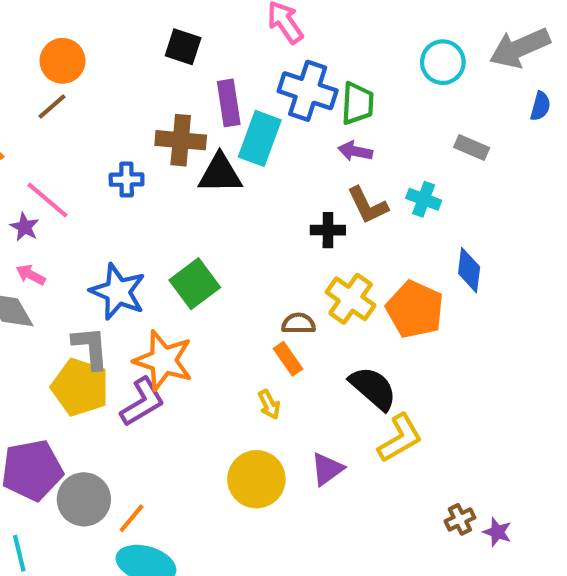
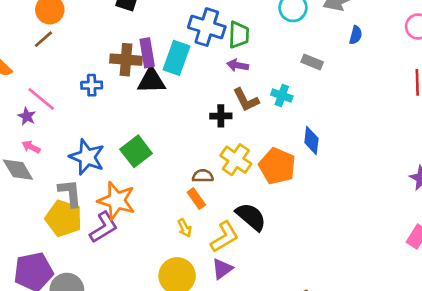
purple rectangle: (229, 103) -> (147, 53), moved
yellow L-shape: (400, 438) -> (225, 237), moved

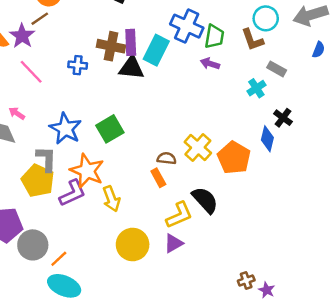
cyan cross: (282, 95) -> (256, 88), moved, turned 30
brown L-shape: (246, 100) -> (252, 40), moved
purple star: (27, 116) -> (22, 36), moved, size x1.5
black cross: (221, 116) -> (283, 118), moved, turned 30
yellow arrow: (185, 228) -> (111, 199), moved, size x1.5

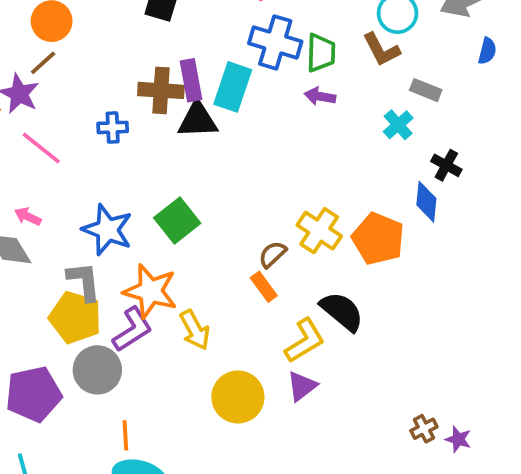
brown semicircle: (167, 158) -> (272, 254), turned -42
gray circle: (33, 245) -> (97, 370), moved
orange line: (59, 259) -> (125, 435), turned -42

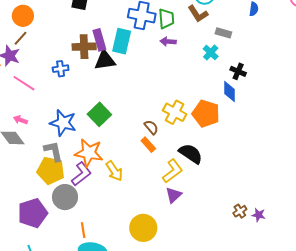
brown semicircle: (272, 254) -> (151, 127), turned 98
yellow circle: (238, 397) -> (143, 228), moved

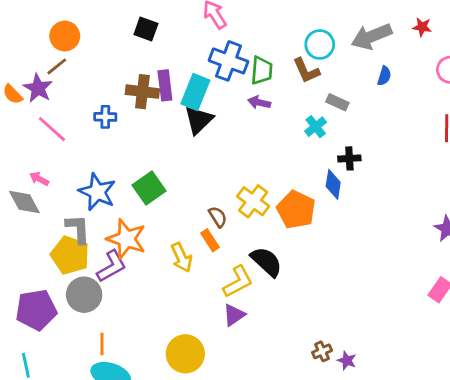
black triangle: (105, 60) -> (199, 120), moved, turned -45
black cross: (238, 71) -> (349, 158), turned -35
yellow arrow: (114, 171) -> (182, 257), moved

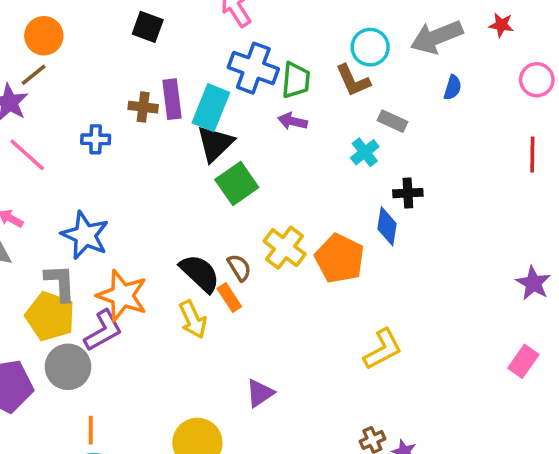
brown cross: (142, 92) -> (143, 107), size x0.7
green square: (149, 188) -> (237, 184), moved
black semicircle: (266, 262) -> (200, 273), moved
yellow L-shape: (238, 282) -> (383, 349), moved

